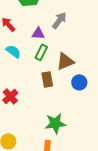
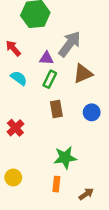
gray arrow: (59, 20) -> (70, 44), size x1.4
brown triangle: (65, 61) -> (83, 74), moved

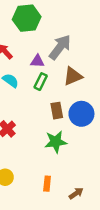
brown rectangle: (56, 109) -> (57, 111), moved
blue circle: (92, 112) -> (81, 114), size x1.5
green star: (65, 158) -> (56, 142), moved

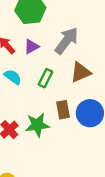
purple triangle: (37, 61) -> (31, 47), moved, turned -32
green star: (56, 142) -> (37, 125), moved

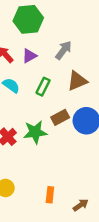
gray arrow: (67, 41) -> (64, 50), size x0.7
brown rectangle: (63, 110) -> (60, 117), turned 72

